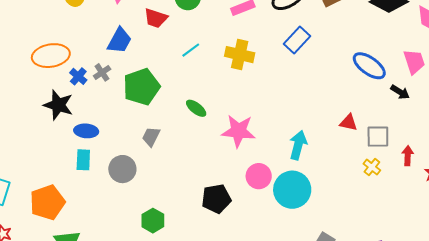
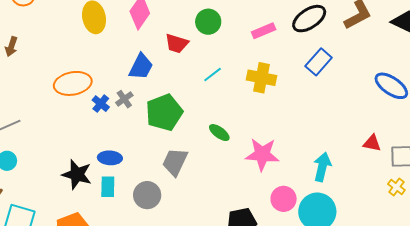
black star: (58, 105) -> (77, 174), moved
gray trapezoid: (151, 137) -> (175, 162), size x1.4

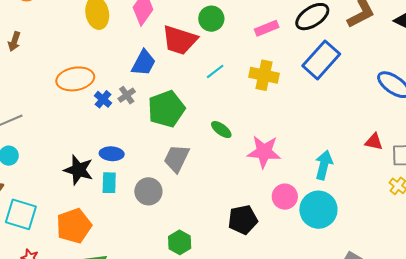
red trapezoid: (177, 43) -> (180, 40), size x1.5
blue rectangle: (319, 62) -> (321, 60), size x1.4

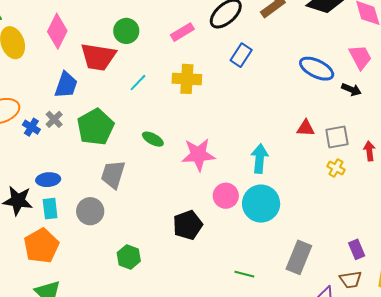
blue rectangle: (321, 60) -> (241, 55), size x0.6
orange pentagon: (74, 226) -> (41, 246), moved

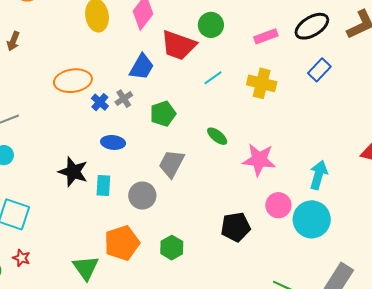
green pentagon: (95, 127) -> (163, 114), size x0.7
blue ellipse: (48, 180) -> (113, 142), moved
orange pentagon: (41, 246) -> (122, 243), moved

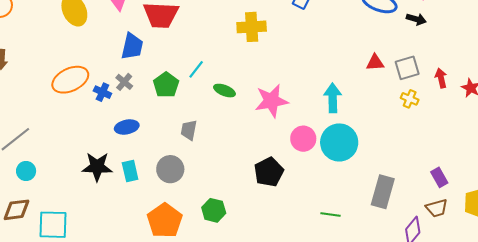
cyan line: (213, 78) -> (196, 69), moved
gray trapezoid: (171, 164) -> (189, 130), size x0.7

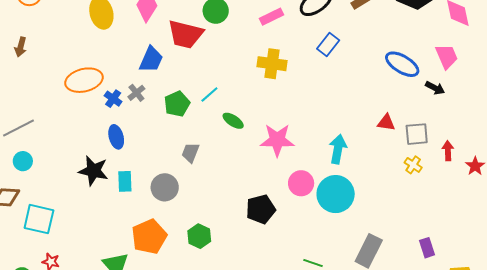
blue ellipse: (127, 127) -> (116, 137), moved, turned 75

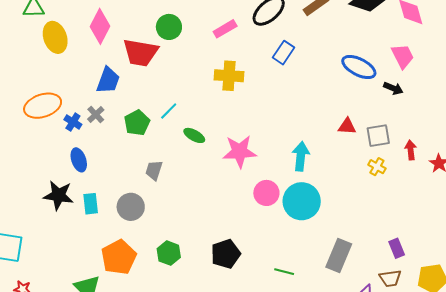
black pentagon: (261, 209) -> (226, 254), moved

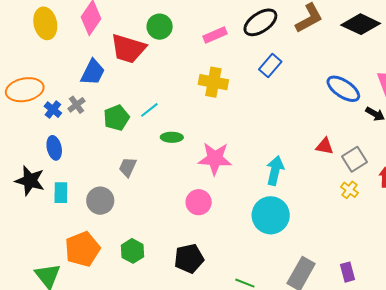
green ellipse: (194, 135) -> (172, 137), turned -35
gray square: (378, 136) -> (355, 159), turned -30
pink circle: (266, 193) -> (199, 202), moved
purple rectangle: (397, 248) -> (347, 272), moved

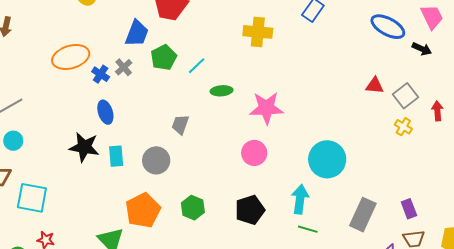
green pentagon: (116, 118) -> (164, 57), moved
cyan arrow: (275, 171) -> (300, 199), moved

